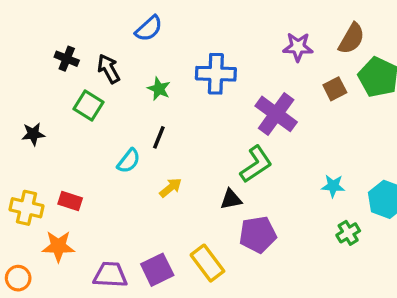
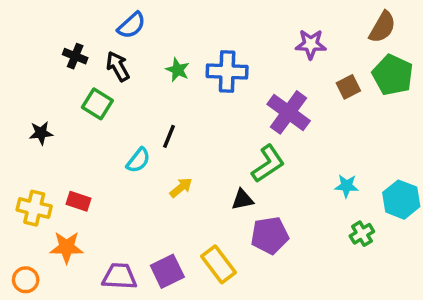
blue semicircle: (149, 28) -> (131, 25), moved
brown semicircle: (352, 39) -> (382, 27), moved
green star: (159, 89) -> (178, 70), moved

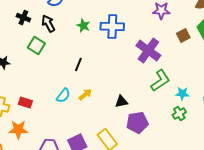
cyan semicircle: (138, 160) -> (63, 96), moved
green L-shape: (268, 164) -> (160, 81), moved
green cross: (362, 234) -> (179, 114), moved

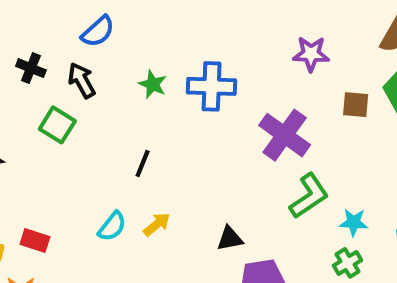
brown square: (183, 36) -> (356, 105), turned 32

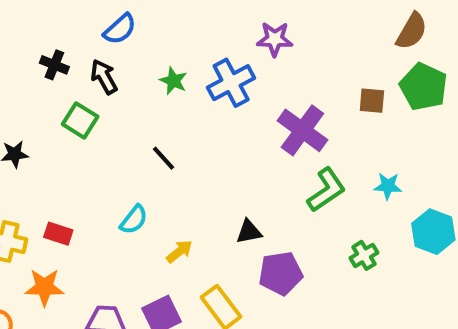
purple star: (311, 54) -> (275, 39), moved
blue cross: (212, 86) -> (231, 83), turned -30
black line: (143, 163) -> (164, 158), turned -64
cyan star: (354, 222) -> (388, 186), moved
yellow arrow: (157, 224) -> (179, 251), moved

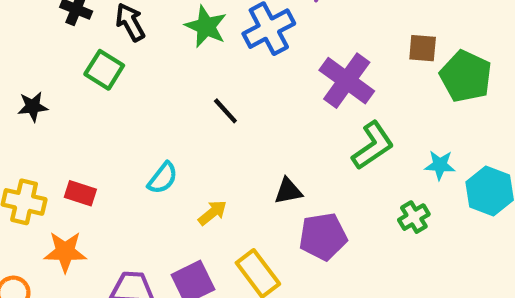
green star: (173, 81) -> (206, 26), size x1.4
green pentagon: (424, 87) -> (466, 76), moved
black line: (164, 158) -> (225, 111), moved
cyan star: (388, 186) -> (440, 165), moved

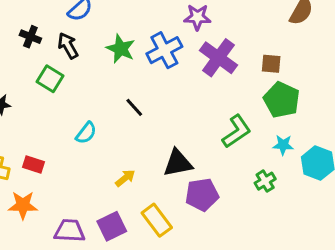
green pentagon: (466, 76) -> (282, 100), moved
purple cross: (347, 81) -> (218, 58), moved
cyan semicircle: (163, 178) -> (86, 133), moved
black triangle: (288, 191) -> (178, 163), size x1.5

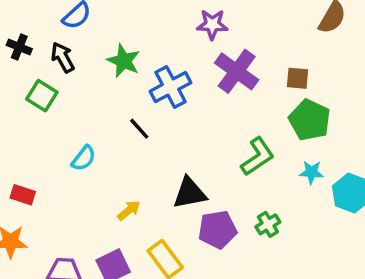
blue cross: (164, 50) -> (171, 87), moved
green cross: (265, 181) -> (268, 224), moved

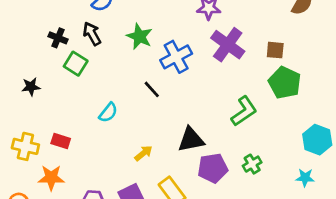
black cross: (19, 47) -> (58, 38), moved
cyan star: (311, 172) -> (305, 178), moved

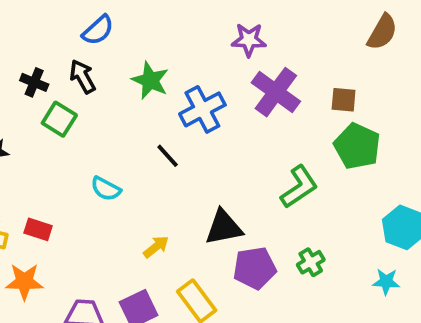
cyan semicircle: (108, 112) -> (106, 189), turned 80

